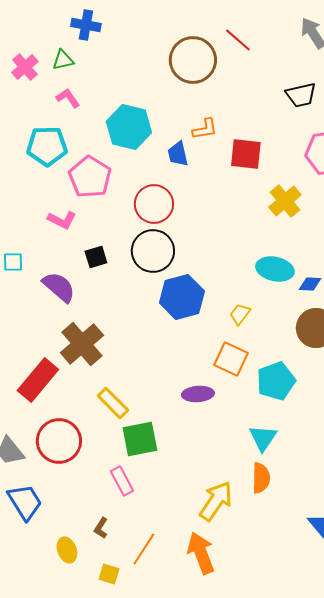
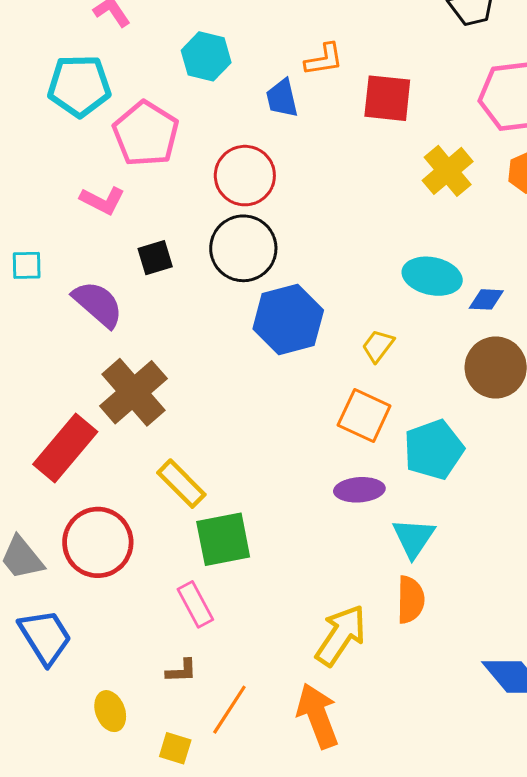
cyan hexagon: (129, 127) -> (206, 56), size x0.7
purple ellipse: (198, 394) -> (359, 490), moved
brown L-shape: (101, 528) -> (181, 671), moved, turned -125

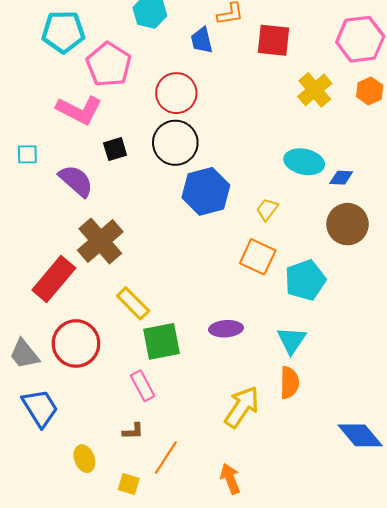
pink L-shape: (102, 200) -> (79, 110), size x1.5
purple ellipse: (359, 490) -> (226, 329), moved
orange arrow: (318, 716) -> (230, 479), moved, size x0.7

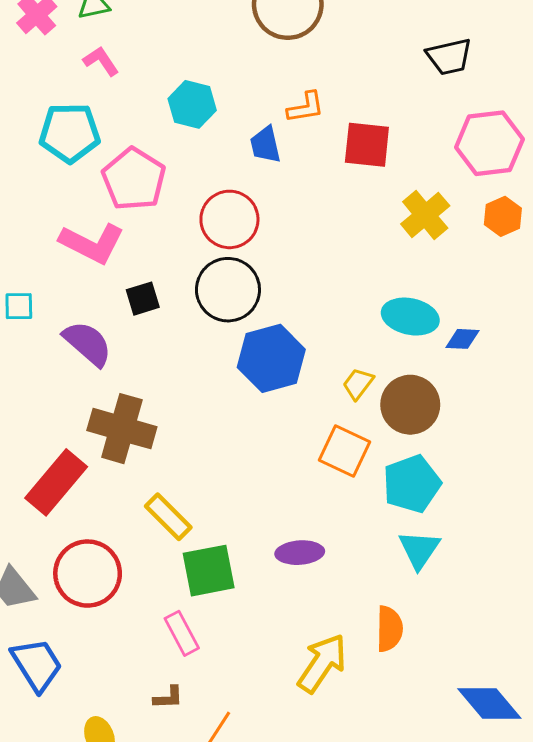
brown circle: (348, 224) -> (410, 405), moved
brown cross: (100, 241) -> (122, 429), turned -33
cyan triangle: (292, 340) -> (419, 550), moved

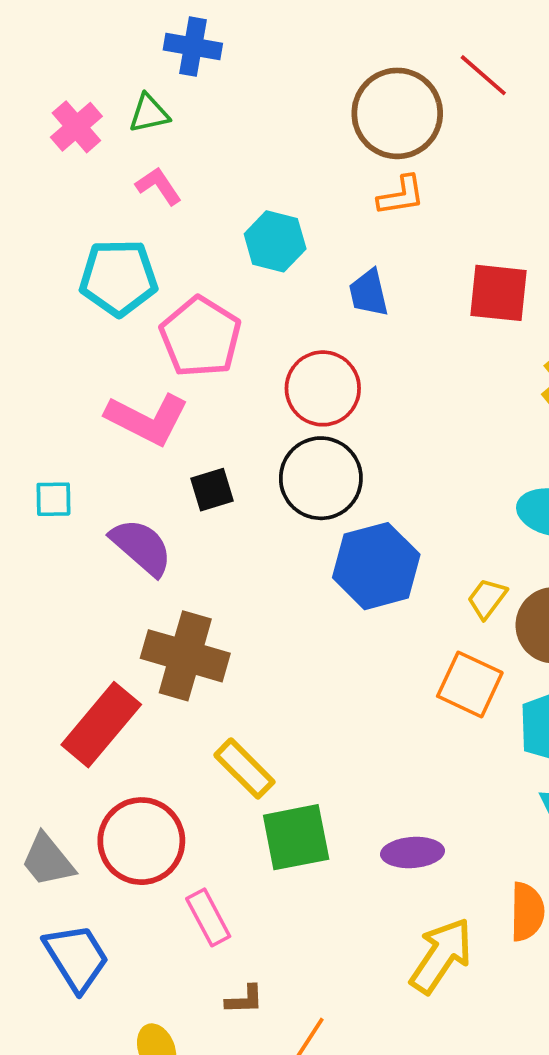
orange L-shape: (306, 107) -> (401, 196), moved
purple ellipse: (300, 553) -> (413, 853), moved
pink rectangle: (182, 633) -> (208, 917), moved

